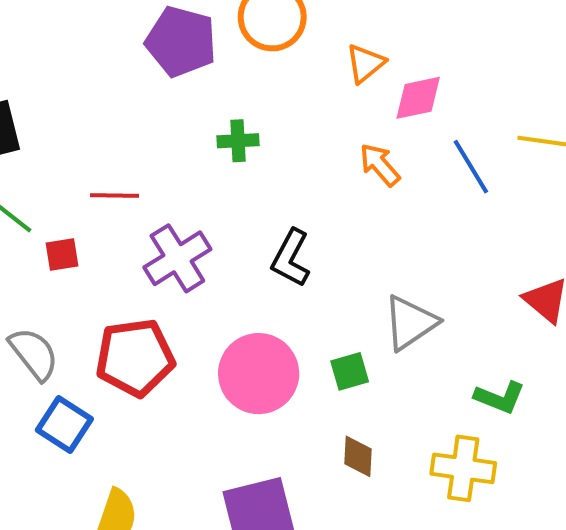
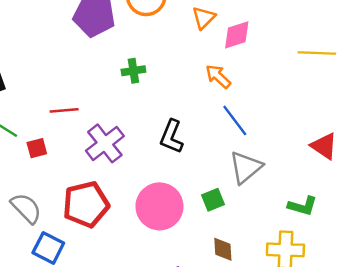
blue line: (471, 167) -> (235, 120), moved

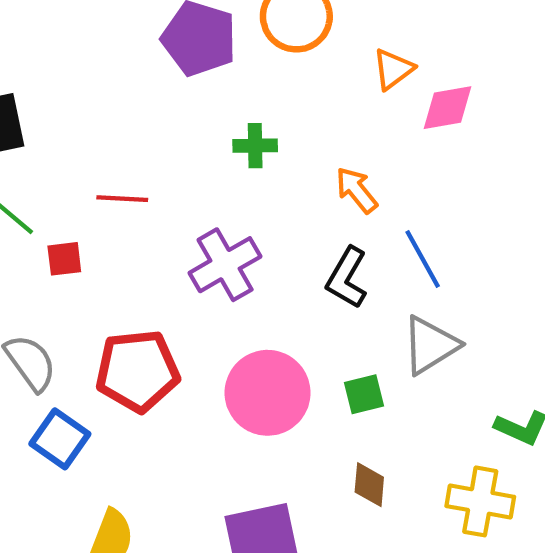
orange arrow: (218, 76) -> (356, 190), moved
black L-shape: (172, 137) -> (347, 278), moved
purple cross: (105, 143) -> (225, 265), moved

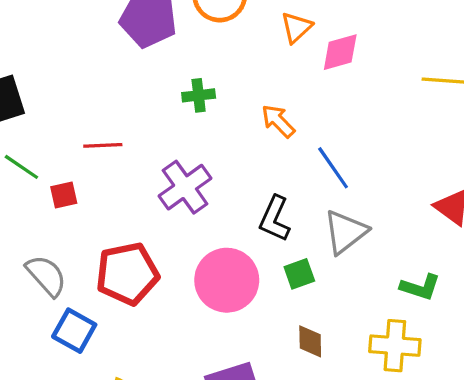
black L-shape: (347, 278) -> (275, 219), moved

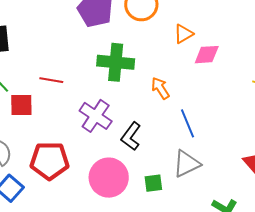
green cross: (199, 95) -> (116, 62), size x1.8
purple cross: (185, 187) -> (96, 116), turned -32
red square: (64, 195) -> (21, 105), size x1.4
black L-shape: (275, 219) -> (131, 136), moved

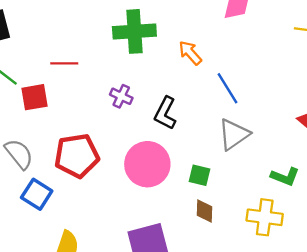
purple cross: (96, 116) -> (121, 96), size x0.6
green square: (153, 183) -> (199, 175), moved, turned 30

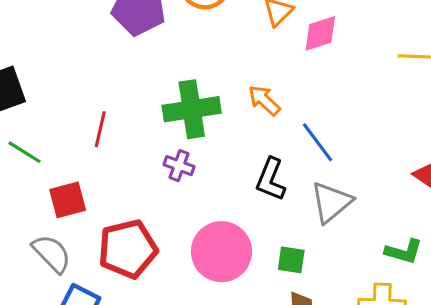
green cross: (134, 31) -> (192, 109), moved
red line: (64, 63) -> (100, 129), turned -72
red square: (35, 97) -> (68, 200), moved
black L-shape: (165, 113) -> (271, 179), moved

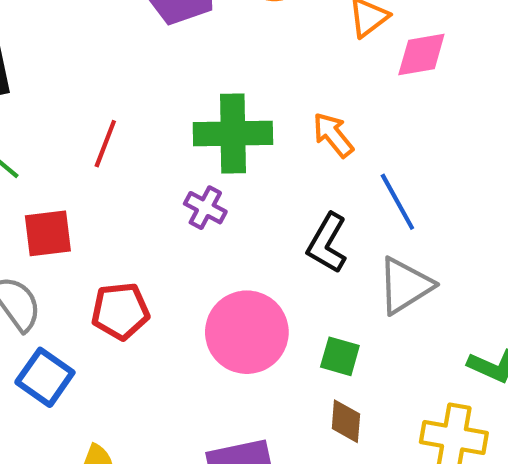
red pentagon: (128, 249) -> (120, 311), size x0.7

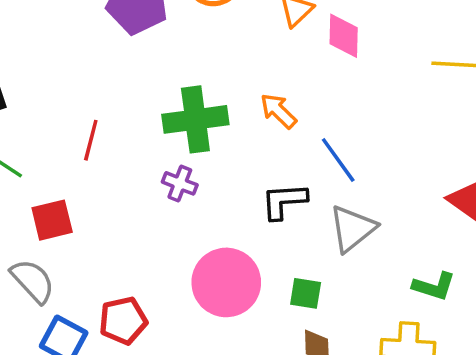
pink diamond: (421, 55) -> (344, 36), turned -72
black L-shape: (327, 243) -> (284, 201), turned 63
red pentagon: (120, 311) -> (123, 321), moved

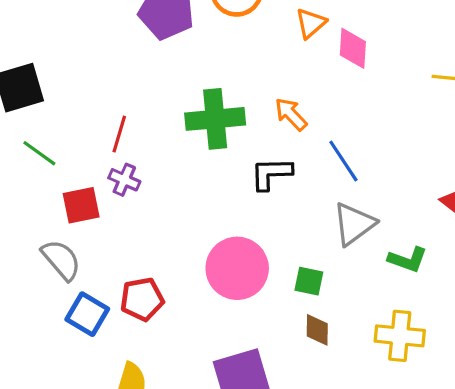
purple cross: (180, 183) -> (124, 180), moved
black L-shape: (284, 201) -> (271, 174), moved
green L-shape: (434, 286) -> (408, 260), moved

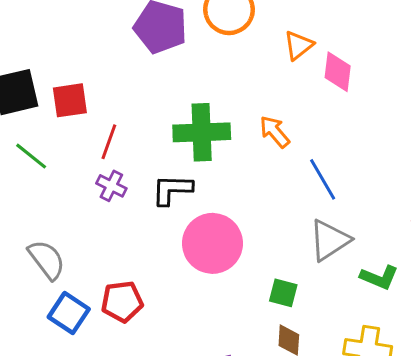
black L-shape: (271, 174) -> (172, 190), moved
red square: (81, 205) -> (70, 100), moved
pink circle: (237, 268) -> (212, 243), moved

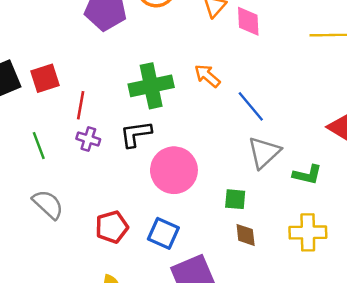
green line: (31, 156) -> (39, 146), moved, turned 40
blue square: (69, 313) -> (163, 233), moved

